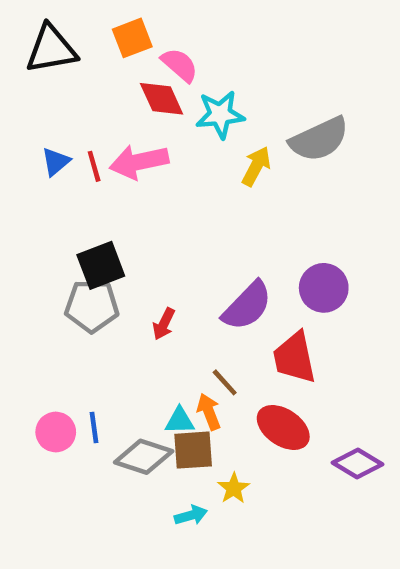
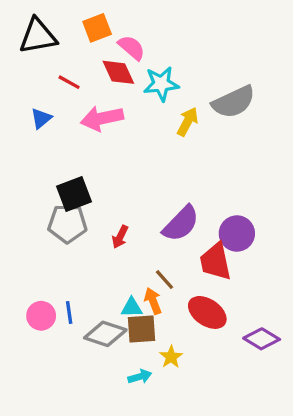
red line: (94, 166) -> (69, 82), moved, turned -45
purple circle: (324, 288) -> (237, 233), moved

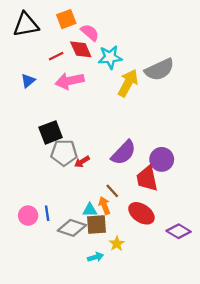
red line: (69, 82) -> (56, 56), moved, turned -56
yellow arrow: (188, 122) -> (128, 83), size x1.4
gray pentagon: (67, 224) -> (64, 153), moved
red arrow: (120, 237) -> (82, 162), turned 32

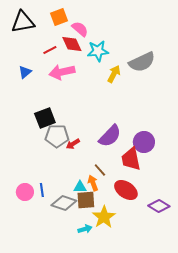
yellow arrow: (128, 83) -> (114, 74), size x0.7
yellow star: (117, 244) -> (104, 217), size x1.6

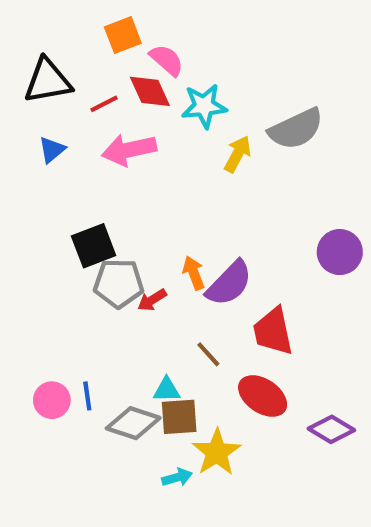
black triangle: (23, 22) -> (48, 81), moved
purple circle: (144, 142) -> (340, 252), moved
orange arrow: (93, 183) -> (194, 273), moved

